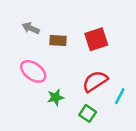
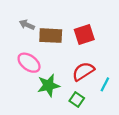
brown rectangle: (58, 41) -> (51, 36), size x1.5
green star: (55, 97) -> (49, 85), size x1.5

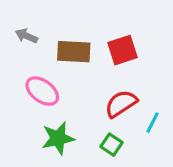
gray arrow: (27, 25) -> (26, 36), moved
green star: (49, 85) -> (58, 138), moved

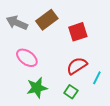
gray arrow: (26, 36) -> (17, 23), size x1.5
brown rectangle: (74, 52) -> (47, 20), moved, turned -40

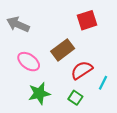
brown rectangle: (47, 20) -> (63, 50), moved
red square: (78, 32) -> (87, 20), moved

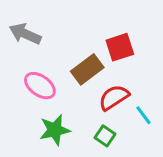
red square: (87, 20) -> (120, 47), moved
cyan line: (103, 83) -> (143, 115), turned -64

